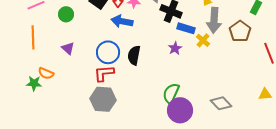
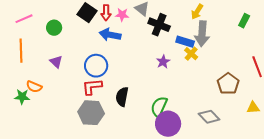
blue rectangle: (186, 28) -> (185, 42), moved
brown pentagon: (240, 31) -> (228, 84), moved
black semicircle: (134, 55) -> (122, 97), moved

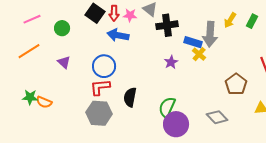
yellow arrow: (197, 12) -> (230, 20), moved
black cross: (159, 25) -> (167, 25), turned -30
orange line: (21, 51) -> (29, 51), turned 60
orange semicircle: (34, 87) -> (44, 102), moved

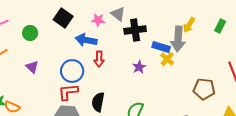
red arrow: (114, 13) -> (99, 59), moved
yellow arrow: (230, 20) -> (189, 25), moved
brown pentagon: (236, 84) -> (204, 89), turned -30

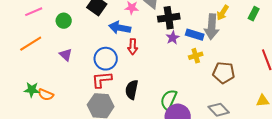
yellow cross: (167, 59) -> (196, 56), moved, turned 32
purple star: (139, 67) -> (173, 38), moved
brown pentagon: (204, 89) -> (224, 73), moved

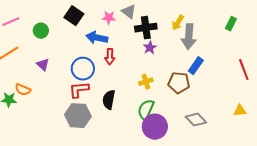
yellow arrow: (223, 13) -> (178, 23), moved
blue rectangle: (195, 35) -> (196, 66), moved, turned -72
yellow cross: (196, 56) -> (146, 82), moved
brown pentagon: (224, 73) -> (179, 83), moved
orange semicircle: (46, 95) -> (23, 90), moved

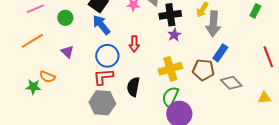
blue arrow: (97, 38) -> (101, 25), moved, turned 40
yellow cross: (146, 82) -> (170, 69), size x1.6
gray diamond: (196, 120) -> (231, 83), moved

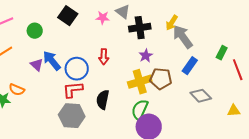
green rectangle: (255, 11) -> (222, 53), moved
gray arrow: (213, 24) -> (183, 37), turned 140
blue arrow: (101, 25) -> (52, 61), moved
purple star: (174, 35) -> (146, 56), moved
brown pentagon: (203, 70) -> (161, 79), moved

